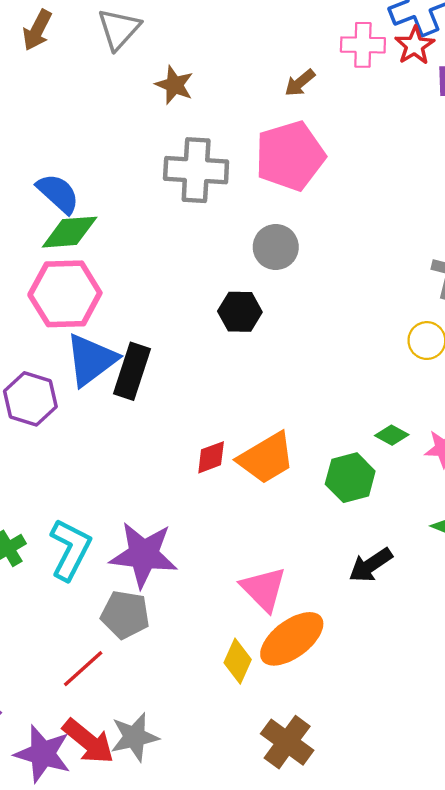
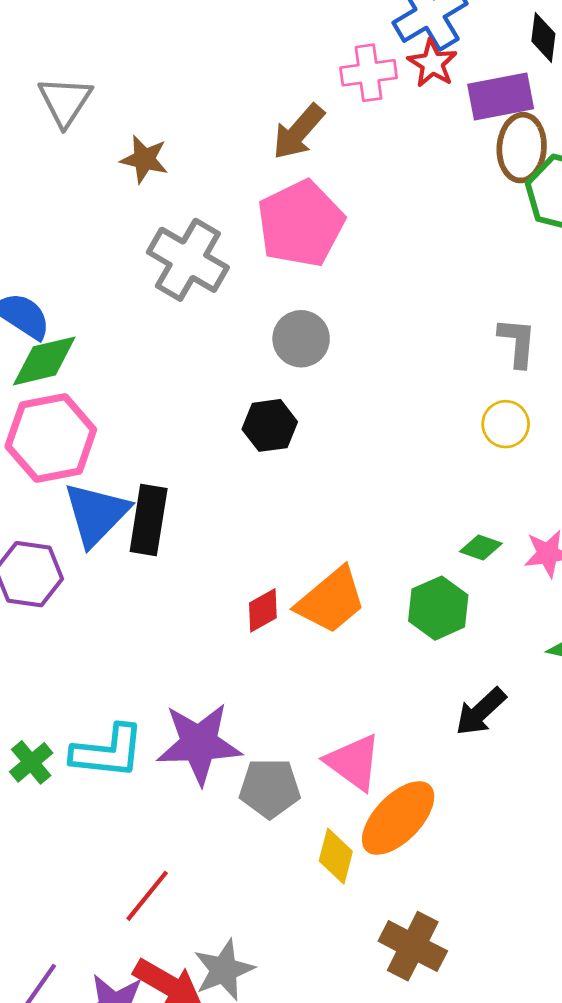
brown arrow: (300, 83) -> (298, 132), size x1.5
gray cross: (196, 170) -> (188, 260), turned 36
cyan L-shape: (70, 549) -> (108, 752), turned 78
gray pentagon: (125, 615) -> (270, 788), moved

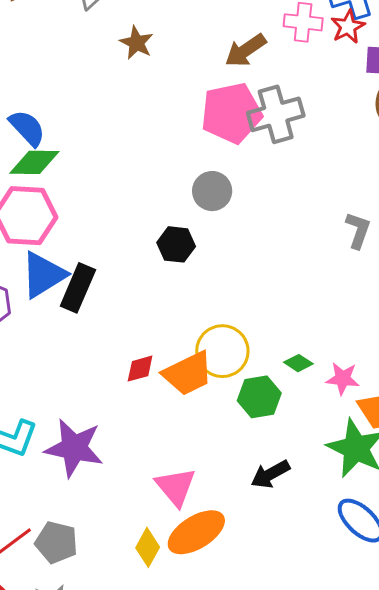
gray cross: (188, 260) -> (276, 114), moved, turned 30
yellow circle: (506, 424) -> (222, 351), moved, size x1.6
gray pentagon: (270, 788) -> (56, 542), moved

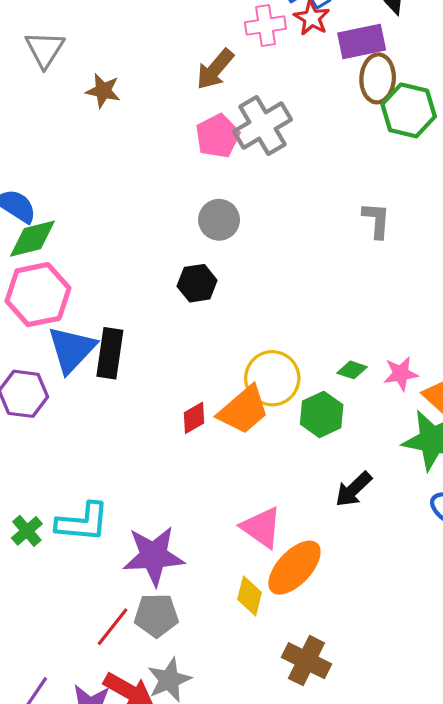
pink pentagon: (231, 113) -> (218, 136), size x0.7
purple star: (74, 448) -> (154, 556), moved

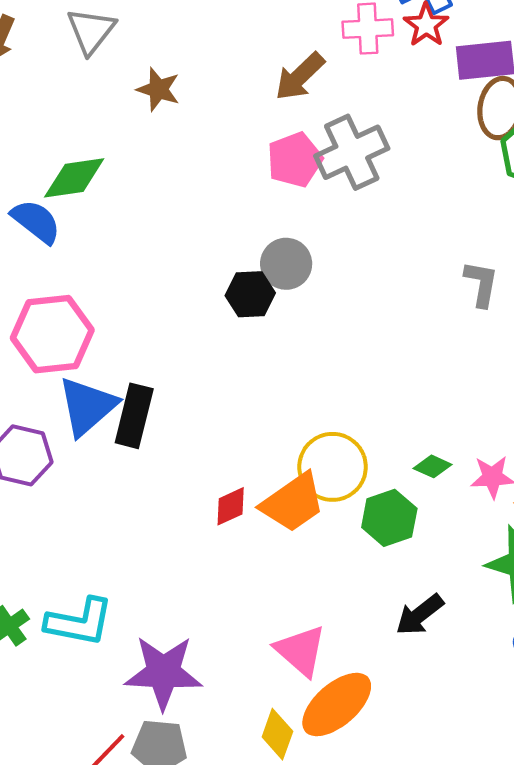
green diamond: (32, 239) -> (74, 178), moved
black hexagon: (197, 283) -> (250, 294), moved

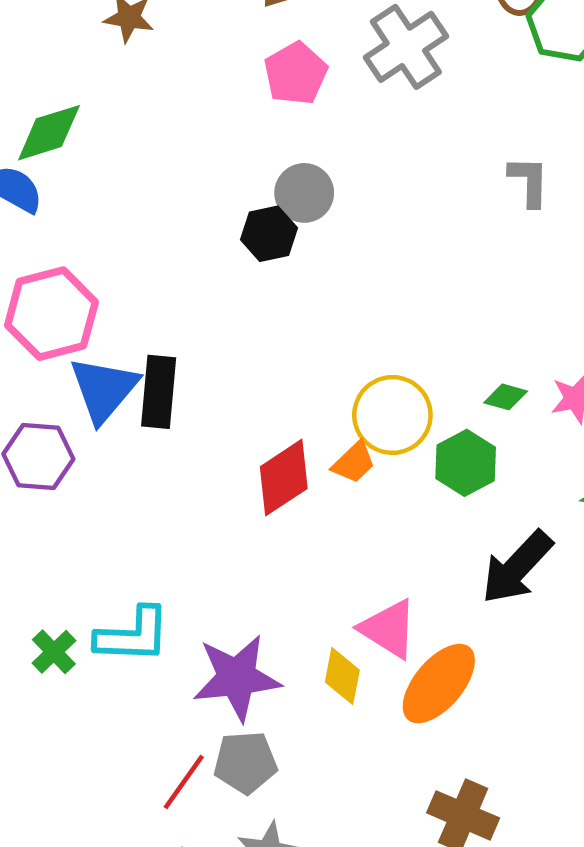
gray cross: (352, 152) -> (406, 47), moved
orange trapezoid: (293, 503) -> (354, 462), size x0.6
red diamond: (231, 506) -> (284, 478), size x1.6
black arrow: (420, 615) -> (517, 567), size x1.4
yellow diamond: (277, 734) -> (342, 676), moved

